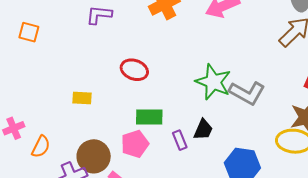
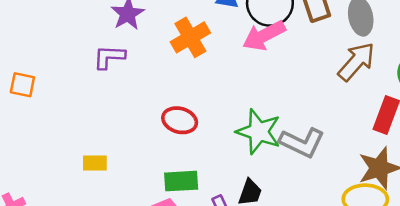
red ellipse: (134, 70) -> (180, 120), moved

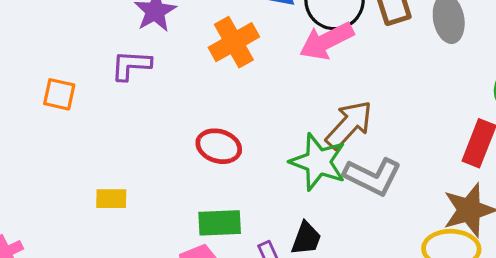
brown arrow: (356, 62) -> (349, 125), moved
orange square: (22, 85) -> (59, 94), moved

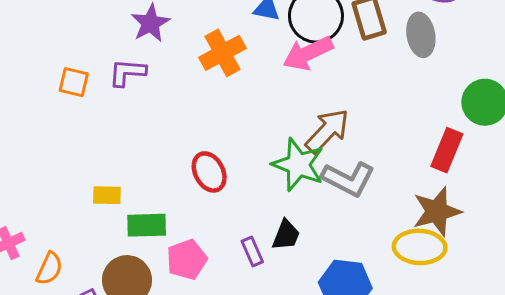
orange square: (59, 94) -> (74, 82), moved
red ellipse: (219, 146) -> (209, 172), moved, turned 45
green rectangle: (220, 223) -> (147, 225), moved

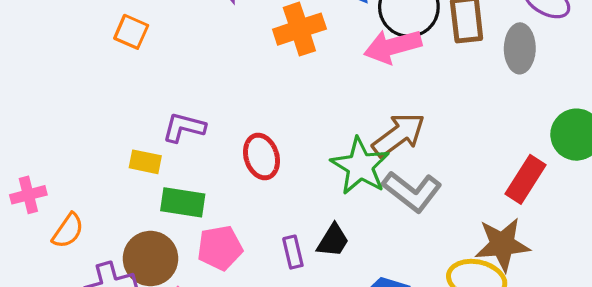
purple L-shape: (127, 73) -> (184, 127), moved

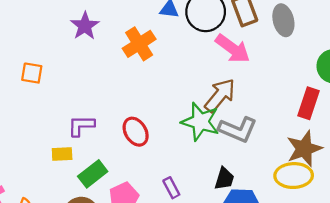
pink arrow: (393, 46) -> (233, 49), moved, turned -114
green rectangle: (183, 202) -> (93, 174), turned -32
black trapezoid: (333, 241) -> (224, 179), moved

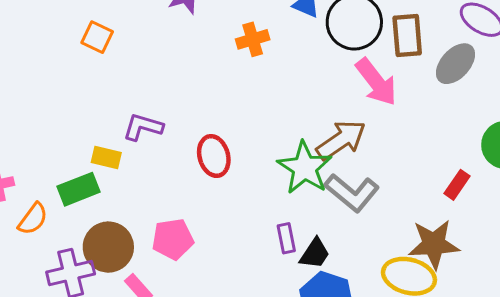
gray ellipse: (283, 20) -> (456, 64), turned 40
orange cross: (139, 44) -> (253, 39), size x0.7
red rectangle: (308, 103) -> (457, 185), size x0.7
green rectangle: (93, 174) -> (79, 189), moved
purple rectangle: (171, 188) -> (286, 238), moved

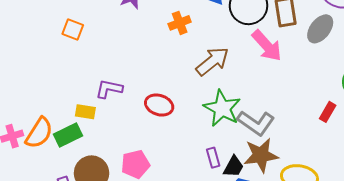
brown arrow: (341, 140) -> (212, 61), moved
red ellipse: (214, 156) -> (159, 105), turned -52
orange semicircle: (33, 219) -> (39, 133), moved, size x1.4
brown star: (434, 244) -> (261, 155), moved

